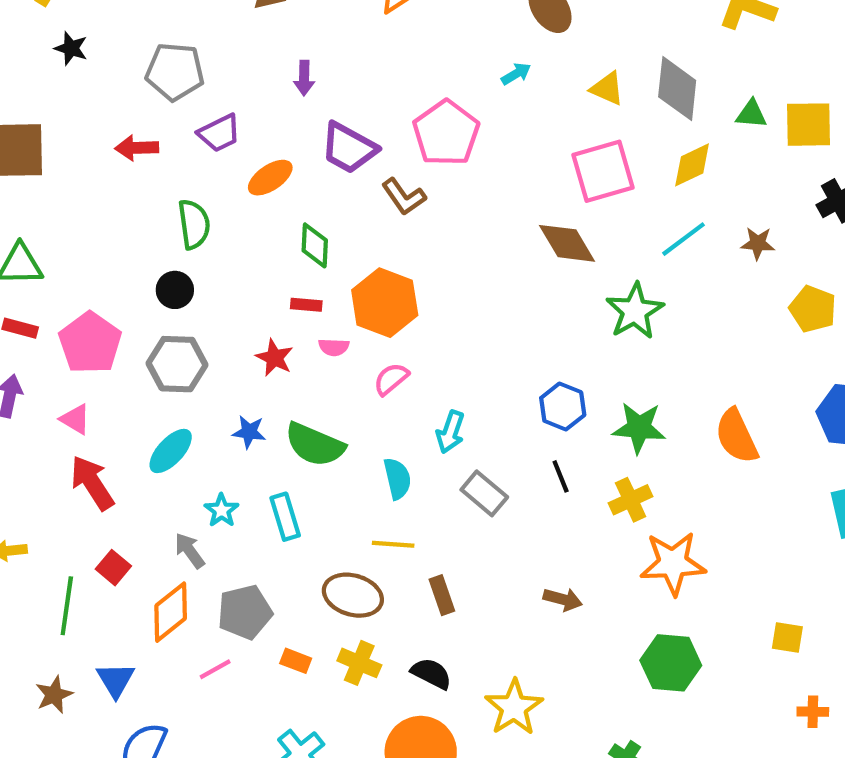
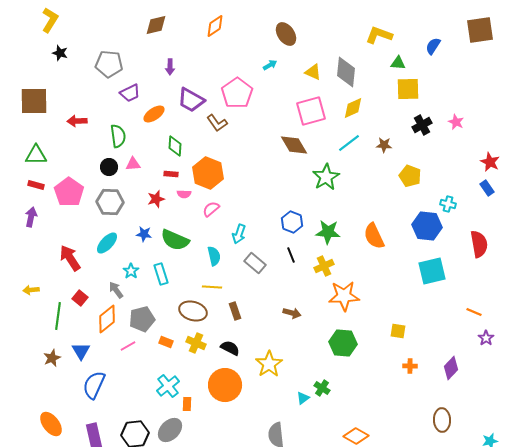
green triangle: (751, 114) -> (398, 63), moved
red arrow: (137, 148) -> (77, 121), moved
red star: (274, 358) -> (156, 199), turned 30
pink triangle: (75, 419) -> (133, 164), moved, turned -35

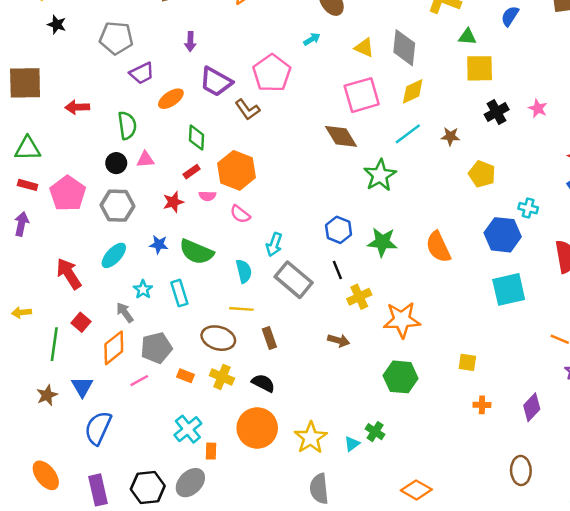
red rectangle: (171, 174) -> (192, 172), turned -40
pink semicircle: (211, 209) -> (240, 214), turned -102
gray rectangle: (255, 263) -> (294, 280), size x1.4
yellow cross: (324, 266) -> (359, 297), moved
yellow star: (269, 364) -> (311, 438), moved

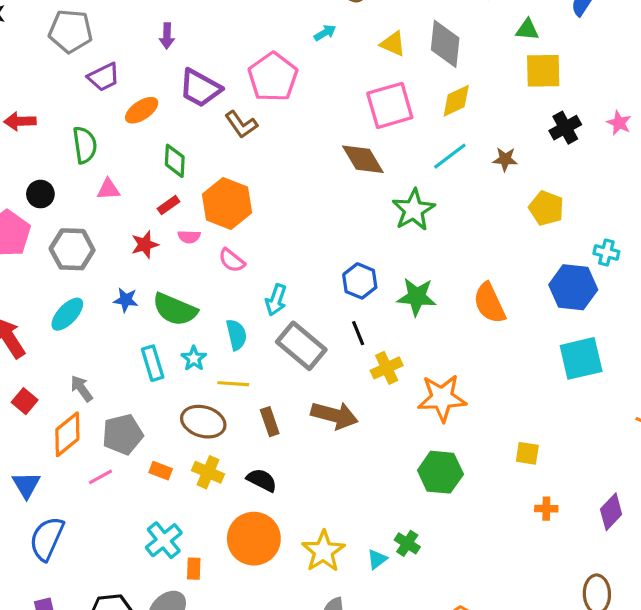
black circle: (116, 163) -> (40, 194), moved
cyan star: (143, 289) -> (194, 358), moved
brown arrow: (339, 340) -> (334, 415), moved, size x1.6

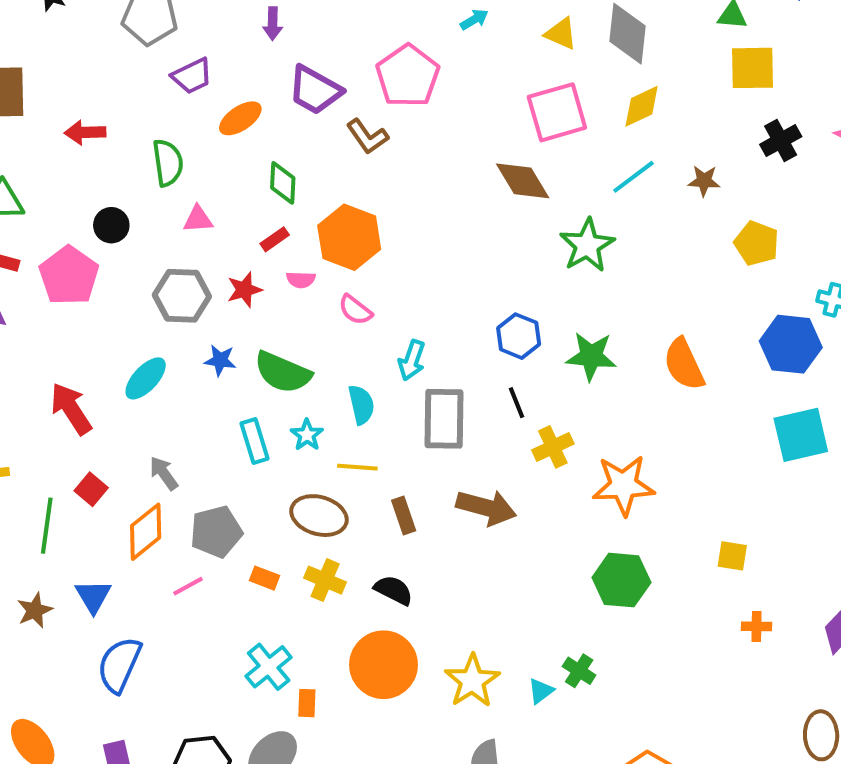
gray hexagon: (72, 249) -> (182, 296), moved
gray rectangle: (301, 346) -> (444, 419), turned 51

